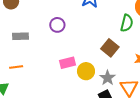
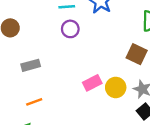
purple circle: (57, 25) -> (70, 29), moved

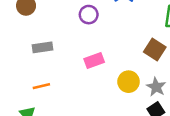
pink rectangle: (92, 83) -> (94, 60), moved

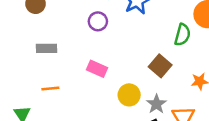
pink rectangle: (94, 60) -> (97, 69), turned 36
orange line: (41, 86) -> (50, 88), moved

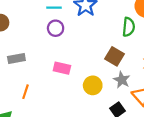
orange line: (50, 88) -> (26, 92), turned -56
gray star: (156, 104) -> (122, 80), moved

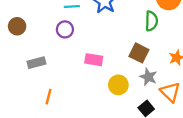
purple circle: (56, 28) -> (65, 29), moved
pink rectangle: (62, 68) -> (94, 60), moved

